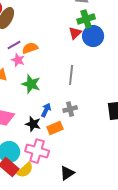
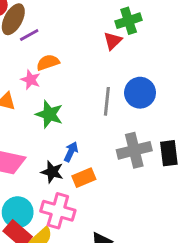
blue circle: (93, 36) -> (140, 93), moved
purple line: (14, 45) -> (29, 35), moved
gray cross: (70, 109) -> (134, 150), moved, size x1.6

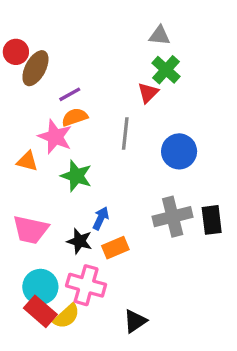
green cross: (129, 21) -> (166, 70), turned -30
purple line: (29, 35) -> (70, 94), moved
pink star: (31, 80) -> (55, 137), size x1.5
gray line: (107, 101) -> (125, 133), moved

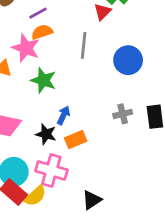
gray cross: (173, 217) -> (123, 114), size x0.6

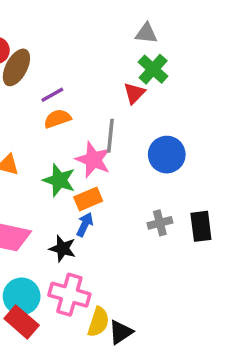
pink star: (26, 48) -> (93, 160), moved
orange rectangle: (76, 140) -> (88, 199), moved
yellow semicircle: (35, 196) -> (98, 322), moved, turned -30

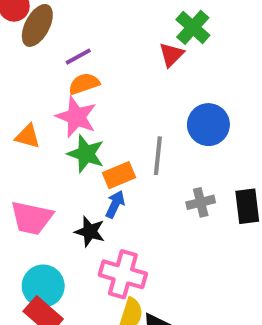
gray line: (110, 136) -> (158, 156), moved
pink star: (93, 160) -> (76, 117), moved
pink cross: (69, 295) -> (123, 274), moved

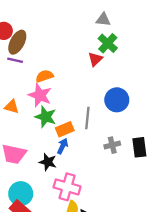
purple line: (78, 57) -> (15, 60), moved, turned 42

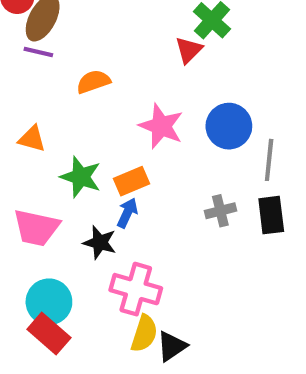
pink star: (40, 95) -> (161, 126), moved
green star: (46, 117) -> (81, 177), moved
gray line: (87, 118) -> (269, 160), moved

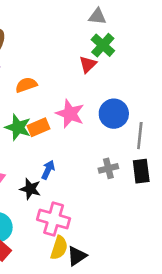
green star: (81, 177) -> (18, 127), moved
orange rectangle: (132, 181) -> (39, 127), moved

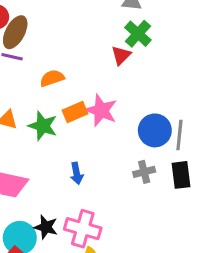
blue circle: (114, 114) -> (155, 130), moved
orange rectangle: (39, 127) -> (75, 112), moved
blue arrow: (48, 170) -> (77, 173), turned 144
black star: (30, 189) -> (46, 227), moved

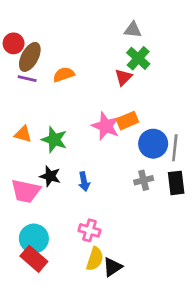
orange semicircle: (52, 78) -> (64, 75), moved
orange rectangle: (75, 112) -> (127, 121), moved
black star: (46, 227) -> (50, 176), moved
pink cross: (83, 229) -> (89, 230), size x0.7

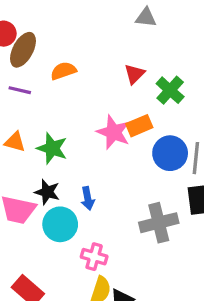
green cross: (138, 58) -> (170, 90), moved
purple line: (27, 79) -> (20, 90), moved
gray cross: (144, 180) -> (159, 223), moved, size x1.6
cyan circle: (34, 239) -> (60, 224), moved

